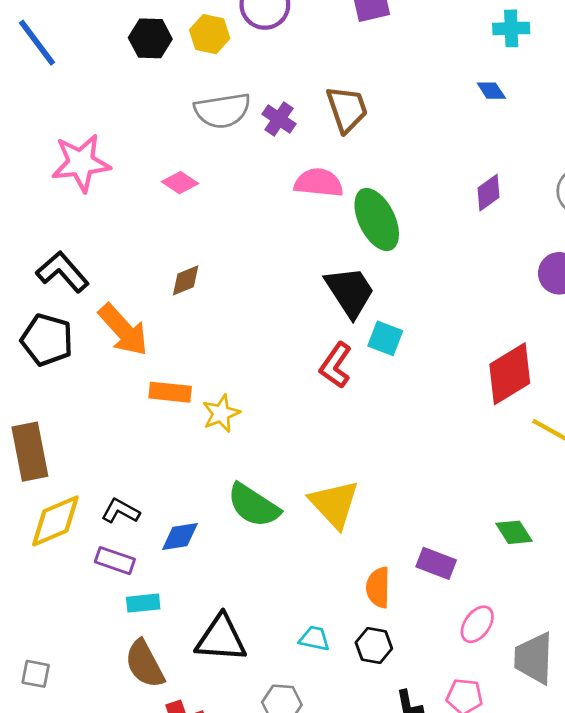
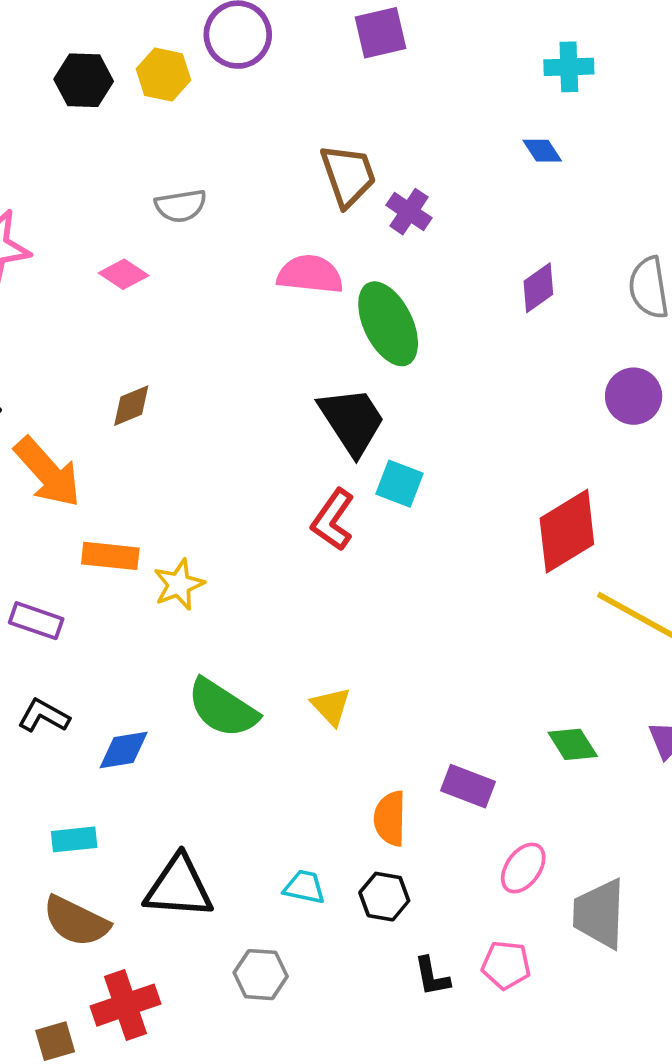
gray semicircle: (222, 111) -> (181, 206), moved, size x0.7
purple cross: (279, 119) -> (409, 212), moved
yellow triangle: (334, 504) -> (331, 706), size x0.6
purple rectangle: (115, 561) -> (36, 621), moved
brown semicircle: (145, 664) -> (76, 921), turned -36

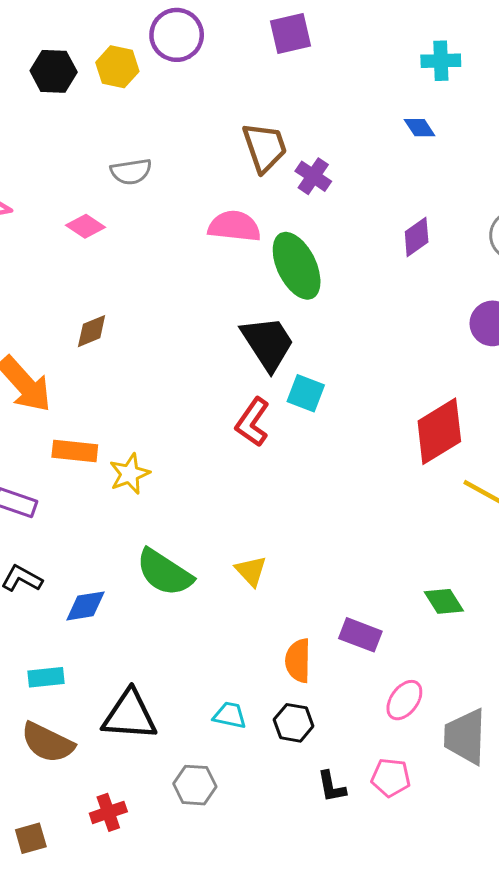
red cross: (126, 1005) -> (108, 812), moved, size x0.7

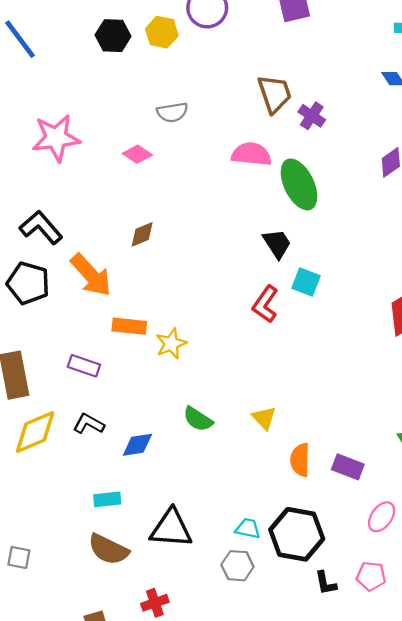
black trapezoid: (268, 343) -> (277, 244), size x0.7
green semicircle: (164, 573) -> (198, 419), size x0.7
orange semicircle: (298, 661) -> (300, 460), moved
black hexagon: (294, 723) -> (297, 534), size x1.8
gray hexagon: (195, 785) -> (237, 566), moved

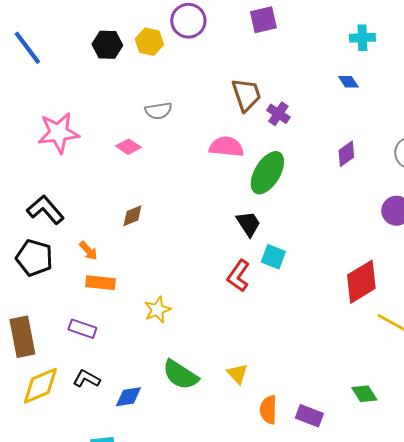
green ellipse: (299, 184) -> (267, 173), turned 57
orange arrow: (91, 275) -> (88, 251), size x0.5
orange rectangle: (129, 326) -> (100, 283), moved
green semicircle: (198, 419) -> (180, 375), size x1.4

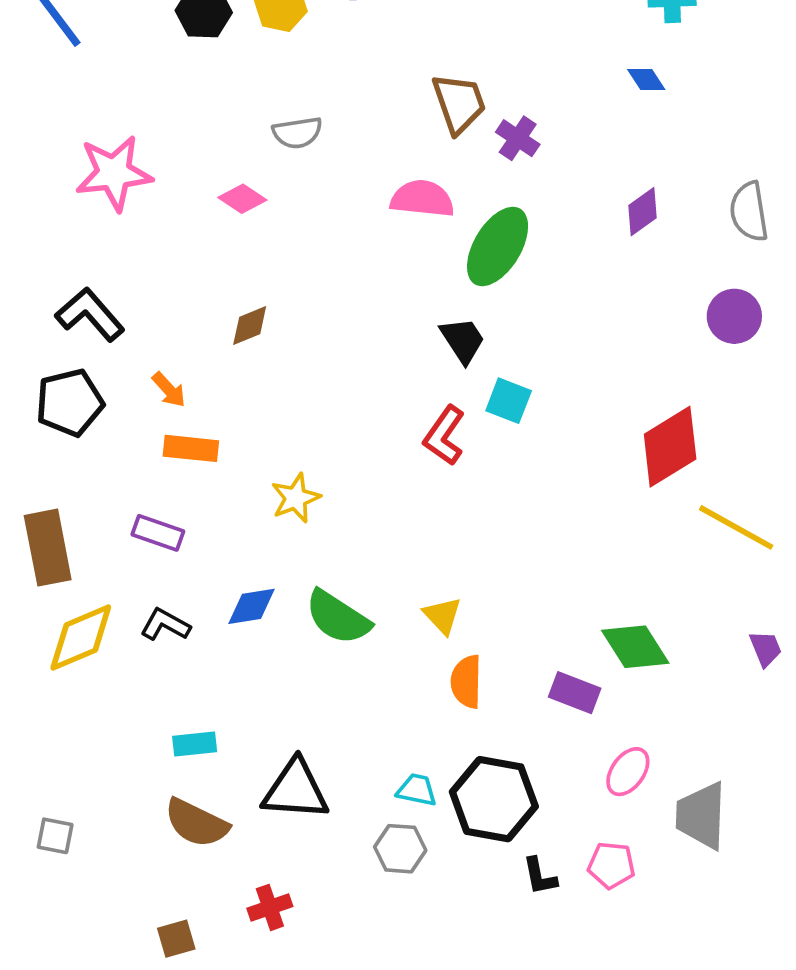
black pentagon: (34, 258) -> (70, 403), turned -30
green diamond: (364, 394) -> (635, 647), moved, size x1.4
blue diamond: (128, 397) -> (252, 606), moved
orange semicircle: (268, 410) -> (466, 682), moved

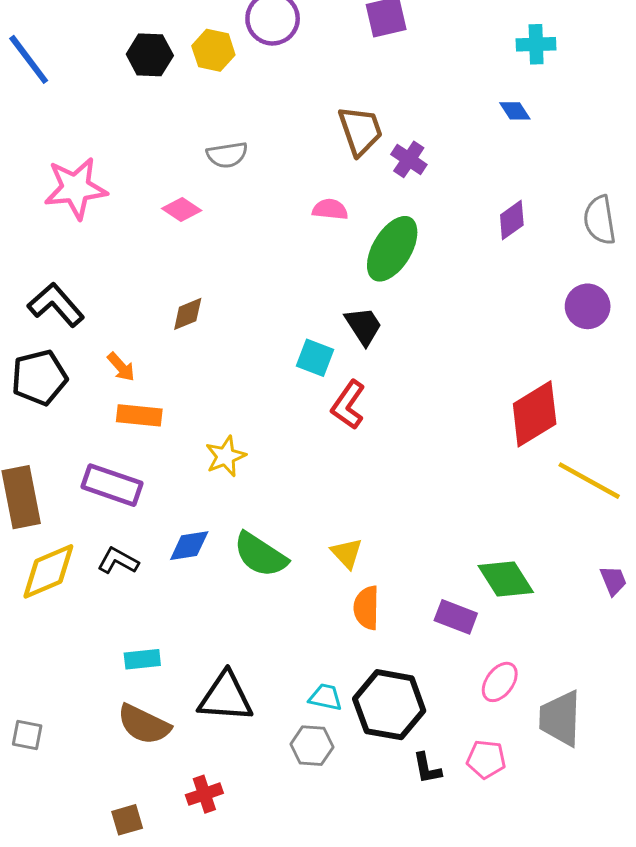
pink semicircle: (422, 199) -> (330, 209), size x0.7
cyan square: (509, 401) -> (315, 358), moved
purple rectangle: (158, 533) -> (112, 485), size x1.4

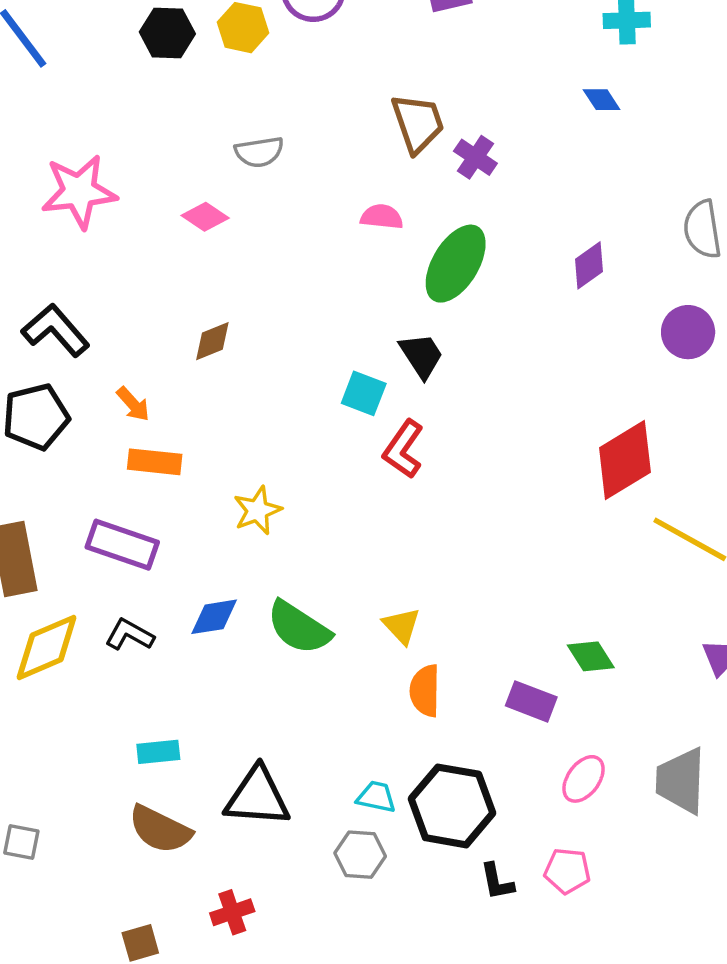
purple diamond: (512, 220) -> (589, 265), moved
green diamond: (506, 579) -> (591, 656), size x0.7
gray trapezoid: (560, 718) -> (681, 781), moved

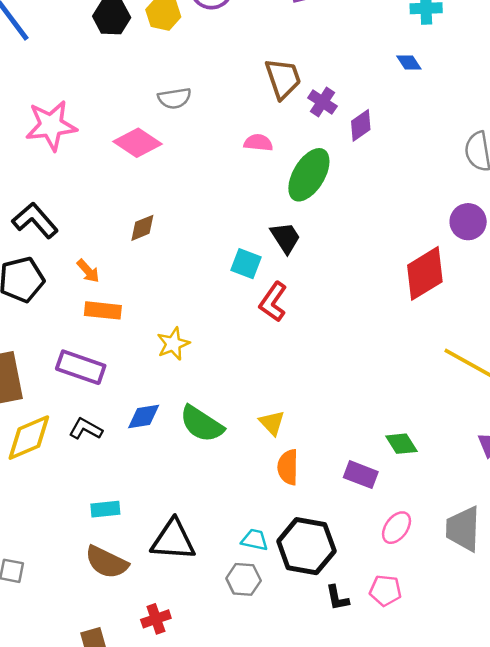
pink diamond: (205, 217) -> (137, 143), size x1.5
purple diamond: (589, 265) -> (361, 125), moved
red diamond: (625, 460) -> (425, 273), moved

